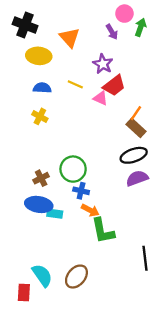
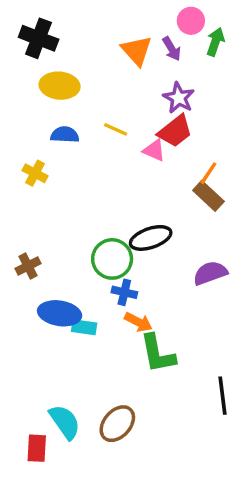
orange triangle: (70, 38) -> (137, 51), moved
purple star: (103, 64) -> (179, 98), moved
yellow cross: (40, 116) -> (35, 173), moved
black ellipse: (134, 155) -> (151, 238), moved
brown cross: (41, 178) -> (28, 266), moved

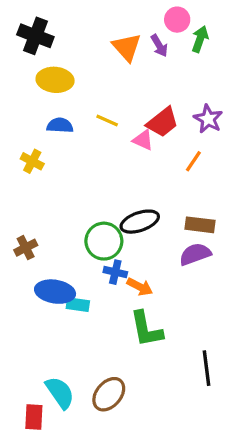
purple star: (179, 98) -> (208, 119), moved
brown rectangle: (208, 196) -> (200, 225), moved, turned -36
orange arrow: (138, 322) -> (140, 287), moved

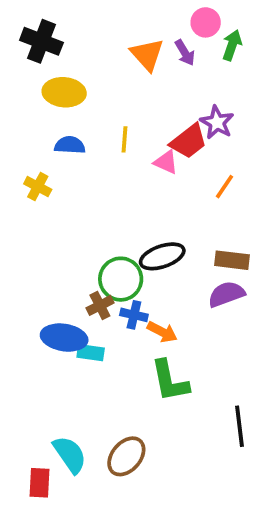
purple star: (208, 119) -> (217, 122), moved
yellow line: (107, 121) -> (124, 139), turned 70
brown cross: (26, 248) -> (100, 305), moved

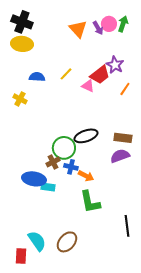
pink circle: (206, 22) -> (109, 24), moved
yellow ellipse: (64, 92) -> (22, 44), moved
yellow line: (124, 139) -> (66, 74), turned 40
orange line: (224, 187) -> (125, 89), moved

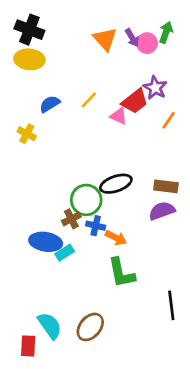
pink circle: (109, 24) -> (147, 43), moved
blue semicircle: (37, 77) -> (50, 104), turned -35
cyan rectangle: (48, 187) -> (65, 253), turned -40

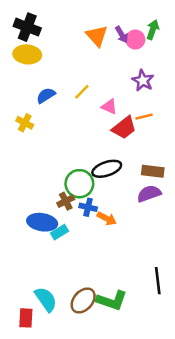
red trapezoid: (135, 101) -> (124, 128), moved
orange line: (169, 120) -> (144, 117), moved, turned 42
green L-shape: (121, 273) -> (112, 300), moved, turned -60

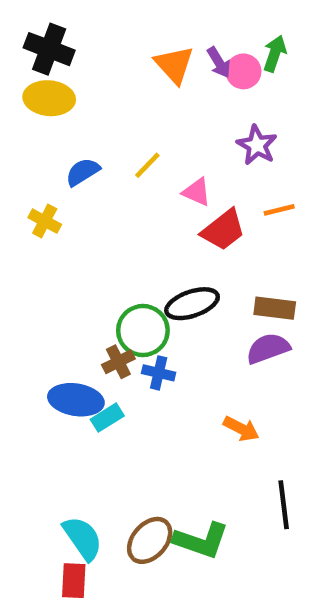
orange line: (144, 117) -> (279, 210), moved
orange arrow: (107, 218) -> (241, 429), moved
red rectangle: (26, 318) -> (74, 581), moved

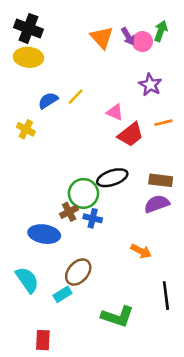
yellow line: (147, 165) -> (76, 97), moved
cyan rectangle: (107, 418) -> (63, 294), moved
cyan semicircle: (83, 538) -> (27, 280), moved
brown ellipse: (150, 540) -> (78, 272), moved

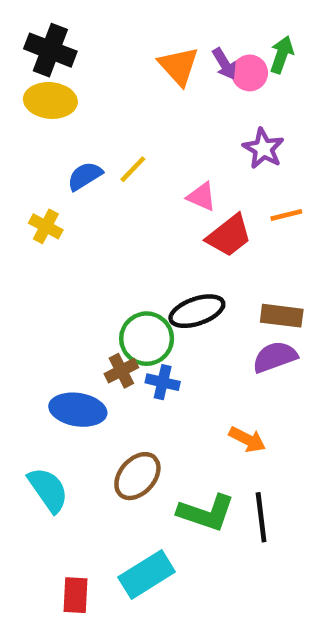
cyan rectangle: (63, 294) -> (147, 575), moved, size x1.6
black line: (166, 296) -> (261, 517), moved
green L-shape: (118, 317) -> (206, 513), moved

